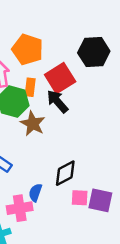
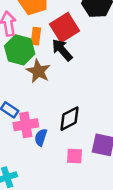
pink square: (80, 198) -> (75, 156), moved
pink cross: (20, 208) -> (26, 125), moved

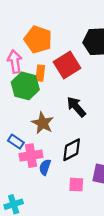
black arrow: (62, 50) -> (76, 107), moved
brown star: (38, 71) -> (43, 123), moved

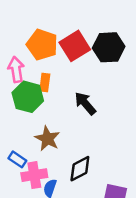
red square: (67, 65) -> (75, 46), moved
black arrow: (76, 107) -> (85, 103), moved

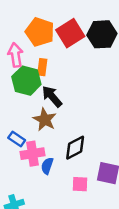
black arrow: (85, 103) -> (52, 96), moved

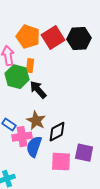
brown star: (45, 120) -> (36, 121), moved
blue semicircle: (47, 166) -> (34, 147), size x1.5
pink square: (80, 184) -> (61, 162), size x1.5

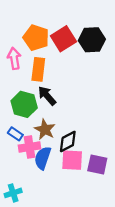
orange rectangle: (30, 66) -> (38, 69), size x1.5
green hexagon: (17, 77) -> (24, 104), moved
pink square: (61, 162) -> (72, 160), moved

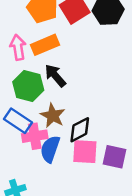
pink arrow: (14, 58) -> (18, 47), moved
orange rectangle: (38, 69) -> (45, 45), turned 60
blue rectangle: (15, 134) -> (18, 121), size x1.5

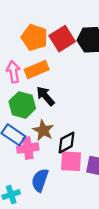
blue semicircle: (50, 149) -> (40, 180), moved

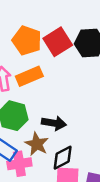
black arrow: (45, 96) -> (54, 123), moved, turned 140

